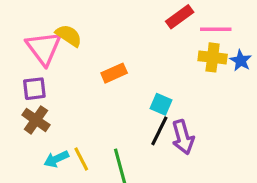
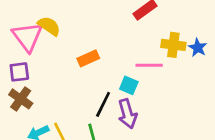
pink line: (216, 29) -> (149, 65), moved
black line: (159, 131) -> (103, 104), moved
purple arrow: (183, 137) -> (127, 114), moved

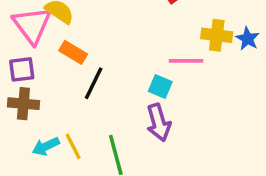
orange rectangle: (88, 58) -> (73, 52), moved, turned 55
brown cross: (21, 99) -> (23, 104), turned -30
black line: (103, 104) -> (94, 83), moved

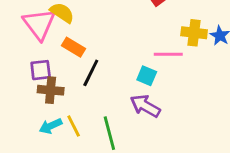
purple square: (22, 69) -> (41, 70), moved
brown cross: (23, 104) -> (51, 90), moved
purple arrow: (159, 122) -> (145, 106), turned 136

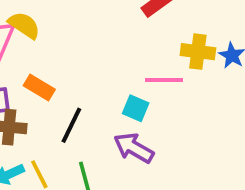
orange rectangle: (74, 47) -> (39, 87), moved
black line: (91, 73) -> (71, 125), moved

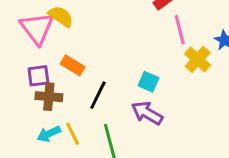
yellow cross: (198, 52) -> (198, 59), moved, turned 35
pink line: (164, 80) -> (180, 30), moved, turned 76

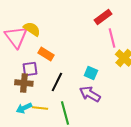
orange rectangle: (73, 65) -> (46, 54), moved
purple square: (38, 76) -> (30, 69), moved
yellow line: (73, 134) -> (40, 108), turned -56

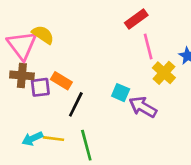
orange rectangle: (46, 54) -> (61, 81), moved
brown cross: (24, 83) -> (22, 75), moved
purple arrow: (90, 94) -> (143, 107), moved

